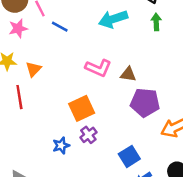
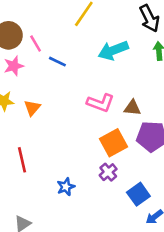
red line: (19, 97) -> (22, 160), moved
orange square: (82, 108) -> (114, 143), moved
purple cross: (88, 135) -> (108, 172), moved

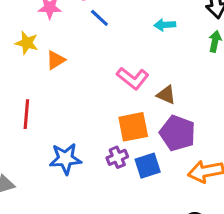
cyan arrow: (113, 50) -> (165, 25), size x0.6
blue star: (66, 187) -> (65, 159), size x1.5
blue square: (138, 194) -> (148, 166), moved

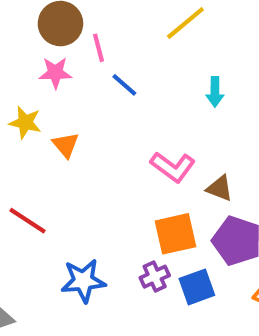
cyan arrow: (165, 25) -> (215, 92), turned -84
orange triangle: (56, 60) -> (66, 145), turned -36
red line: (26, 114) -> (28, 221), turned -60

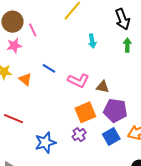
blue line: (124, 85) -> (49, 68), moved
blue square: (197, 287) -> (111, 137), moved

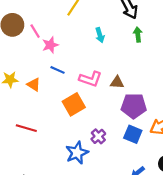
pink star: (14, 46) -> (50, 45), moved
orange square: (85, 112) -> (74, 104), moved
blue square: (111, 137) -> (133, 134), turned -30
blue star: (45, 143) -> (77, 153), moved

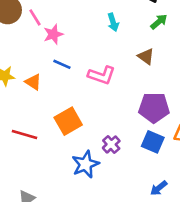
green arrow: (138, 35) -> (159, 22), turned 56
brown triangle: (117, 82) -> (146, 56), moved, turned 32
orange square: (74, 104) -> (68, 121), moved

